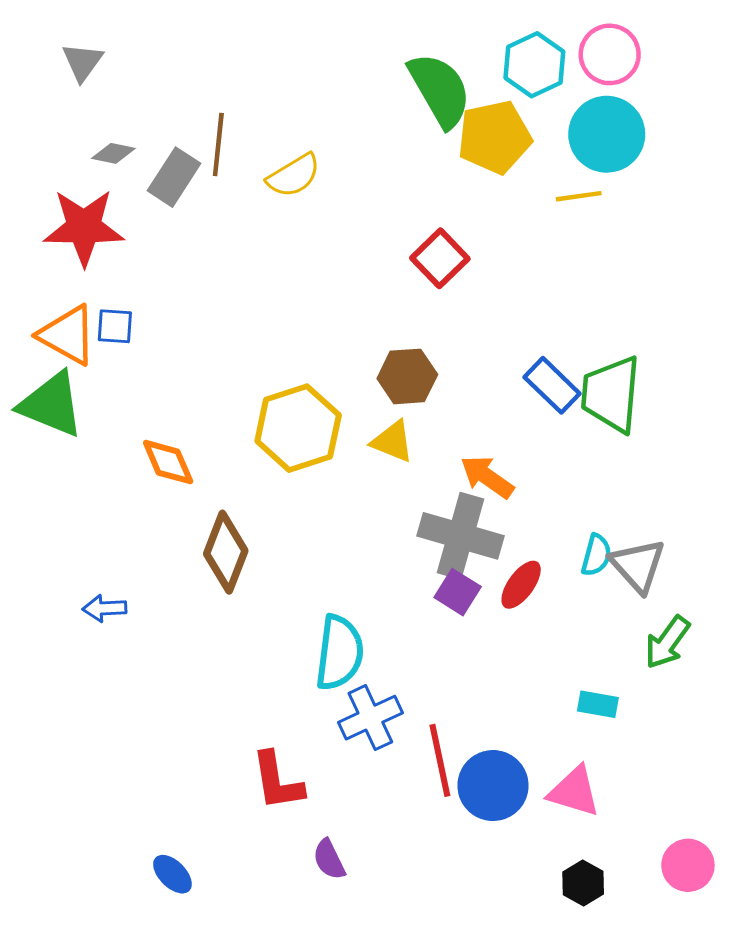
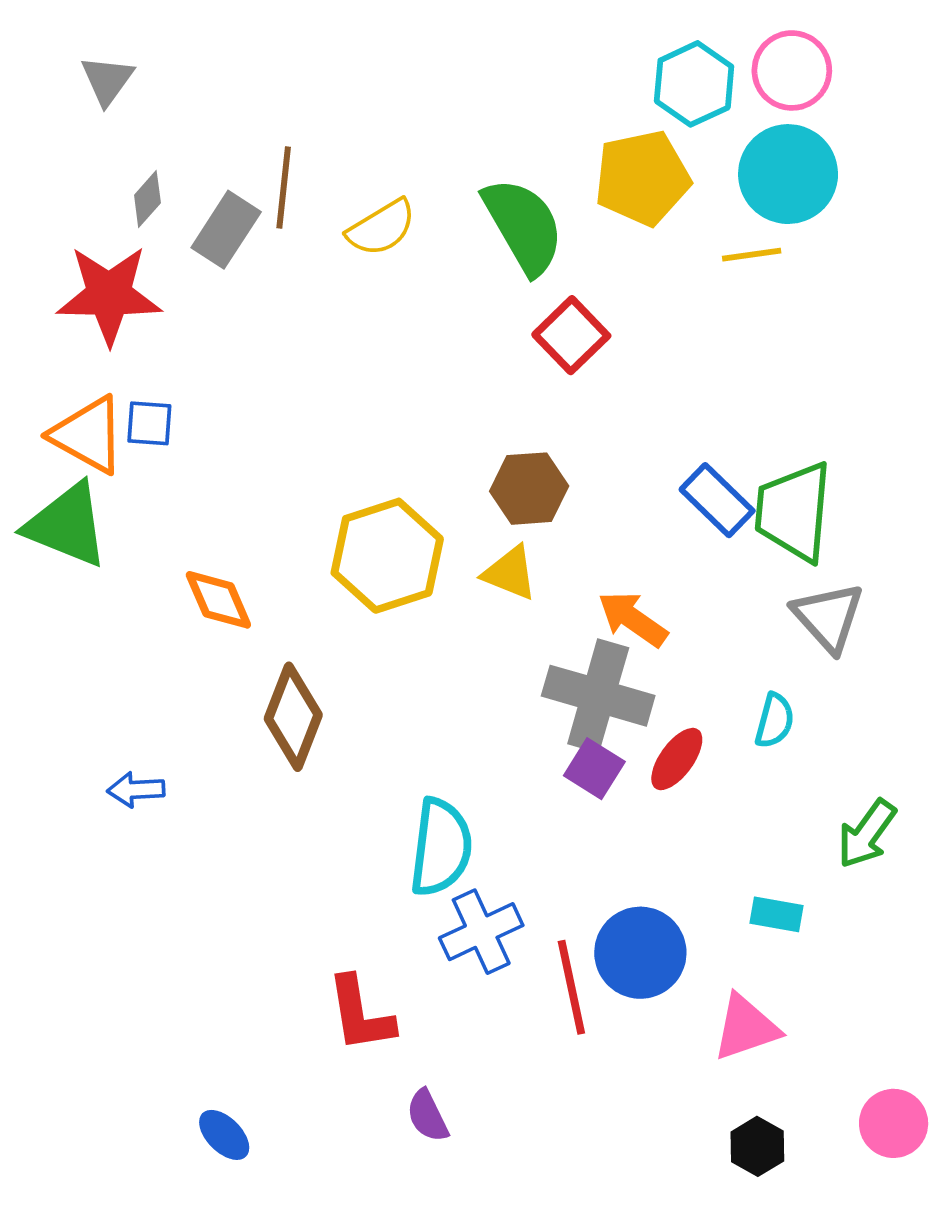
green semicircle: (440, 90) -> (523, 226), moved
gray diamond: (113, 153) -> (147, 199), turned -60
gray triangle: (638, 565) -> (828, 617), moved
blue circle: (493, 786) -> (640, 953), moved
pink triangle: (574, 791) -> (746, 1028), turned -36

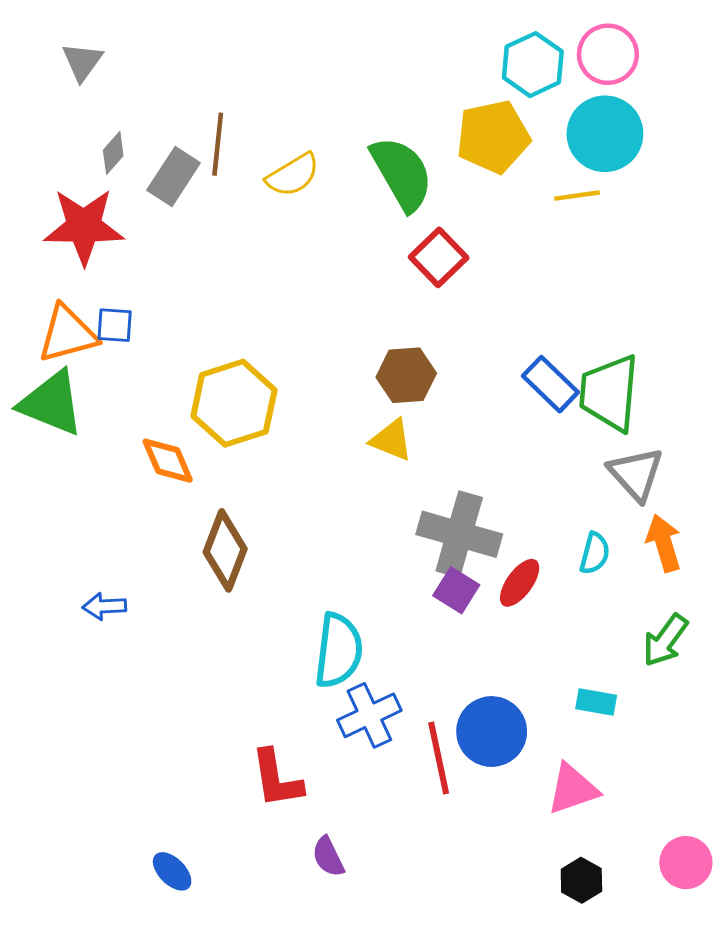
orange triangle: (88, 435) -> (68, 334), turned -44
yellow hexagon: (387, 556) -> (234, 403), moved
orange arrow: (633, 619) -> (664, 543), moved, turned 38

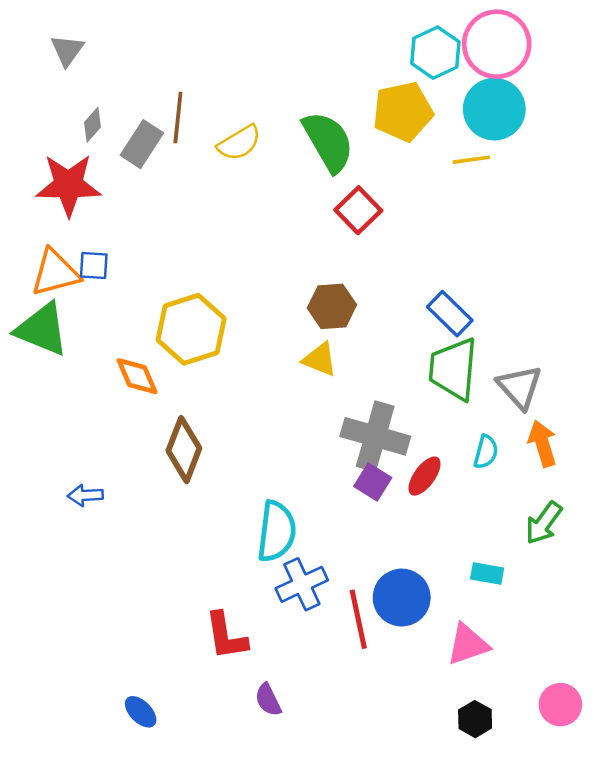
pink circle: (608, 54) -> (497, 44), size x1.4
green trapezoid: (609, 393) -> (453, 369), moved

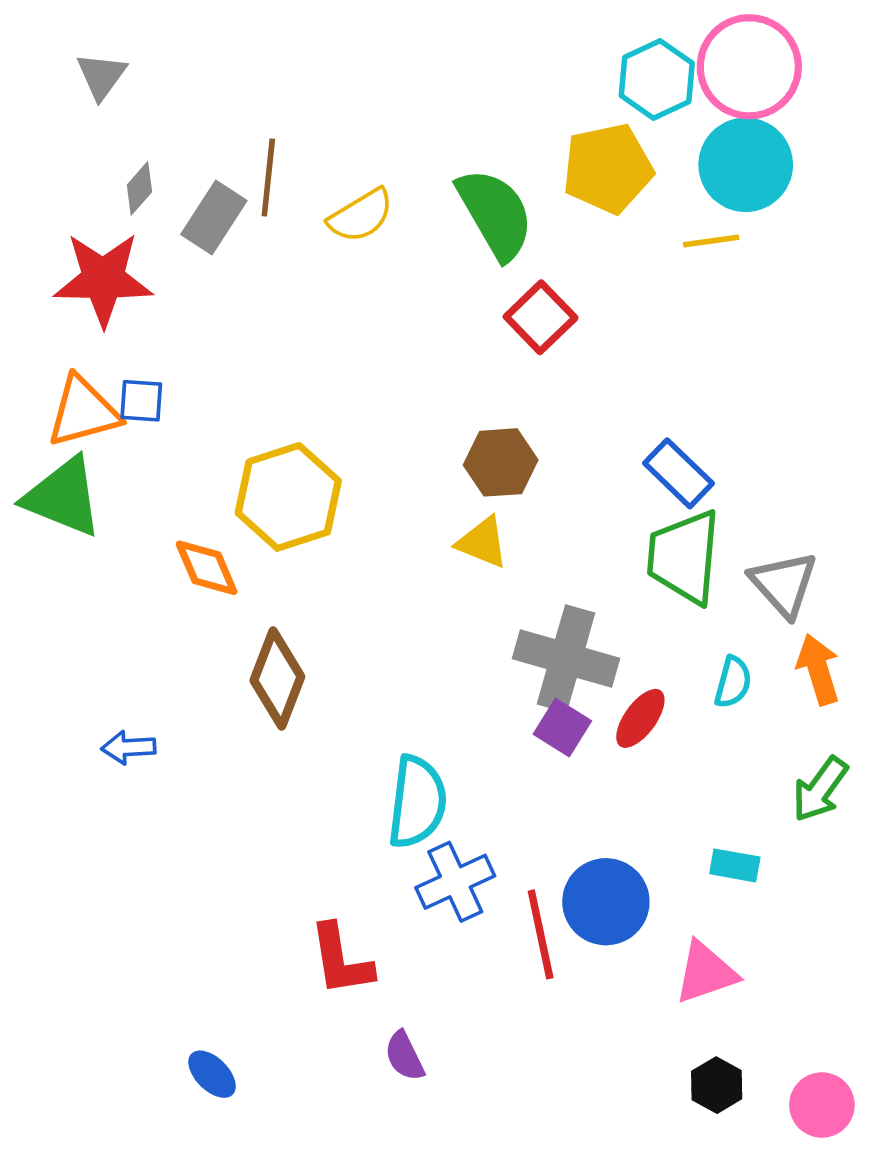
pink circle: (560, 705) -> (822, 1105), moved

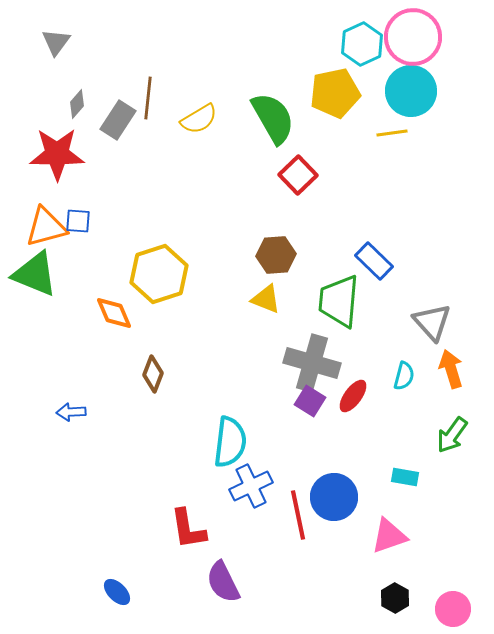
green trapezoid: (684, 557) -> (339, 301), moved
brown diamond: (277, 678) -> (153, 374), size x0.7
purple semicircle: (404, 1056) -> (223, 582), size x1.5

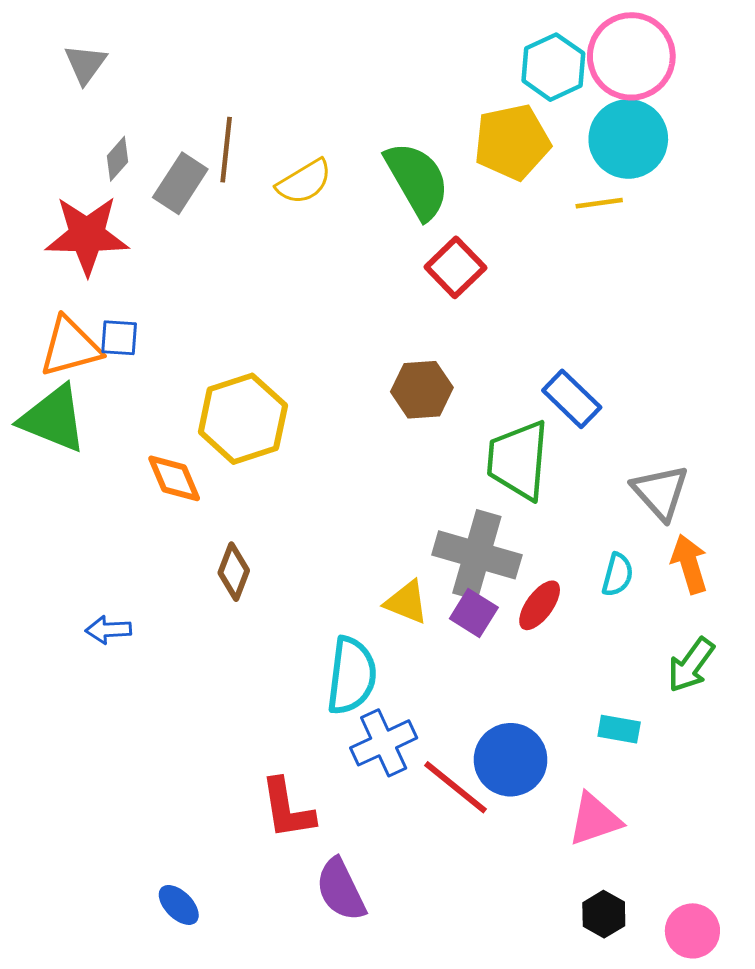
yellow triangle: (266, 299) -> (407, 602), moved
red line: (298, 515) -> (455, 787), turned -39

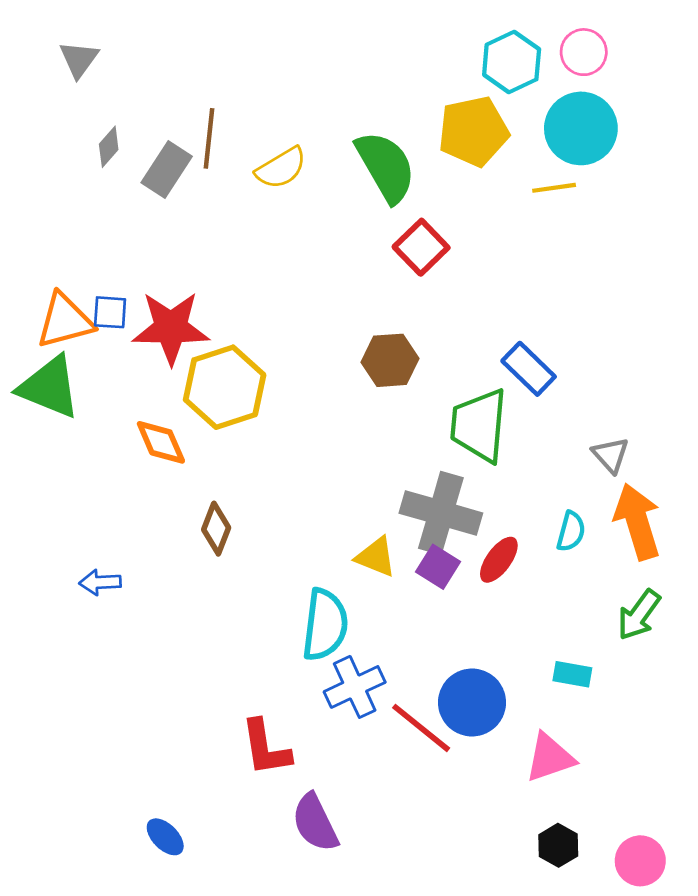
pink circle: (631, 56) -> (584, 52), size x0.6
red star: (87, 235) -> (171, 328), moved
gray triangle: (660, 492) -> (611, 455), size x0.7
orange arrow: (689, 564) -> (637, 522), size x1.4

